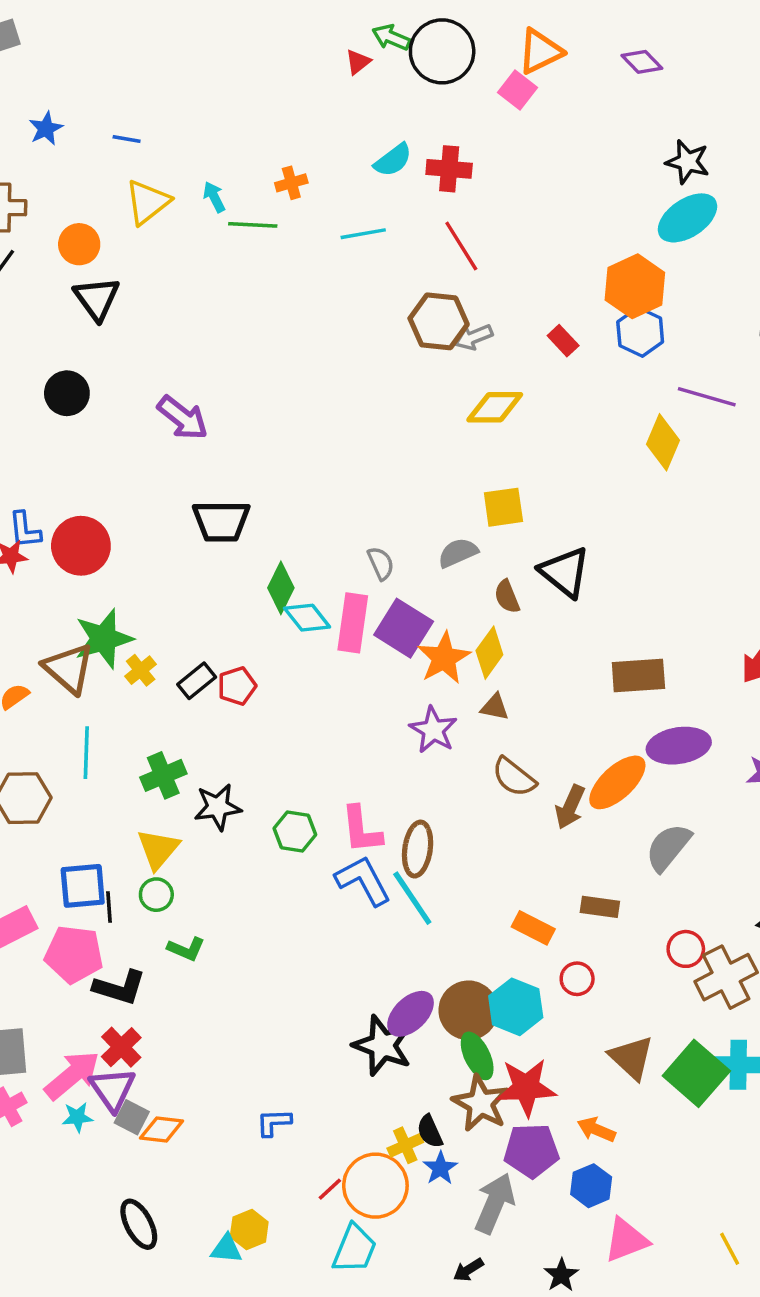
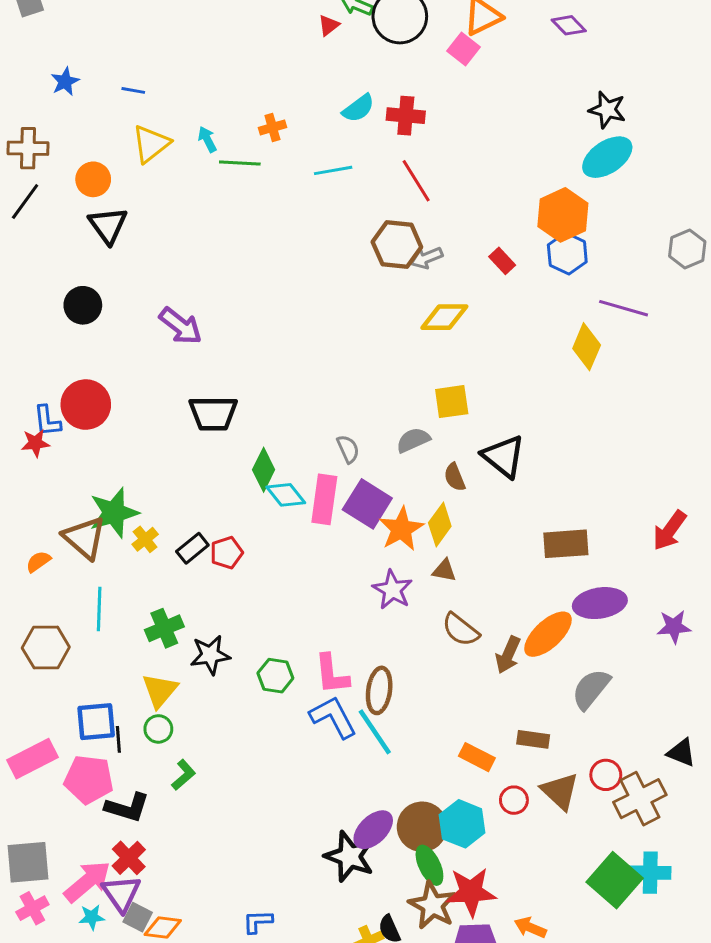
red circle: (81, 546) -> (86, 405), moved
green L-shape: (186, 949) -> (184, 775), turned -64
brown triangle: (631, 1058) -> (560, 791), moved

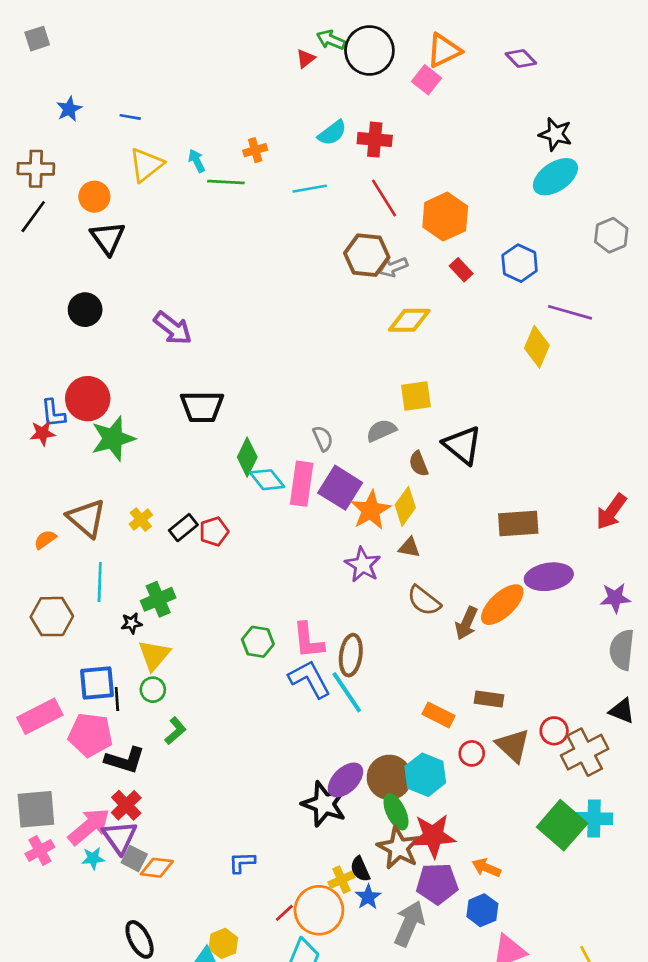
orange hexagon: (563, 215) -> (445, 217), moved
gray hexagon: (687, 249) -> (611, 235), moved
green star: (114, 513) -> (113, 439), moved
black star: (210, 655) -> (132, 623), moved, size x0.6
gray semicircle: (591, 689) -> (622, 650), moved, turned -33

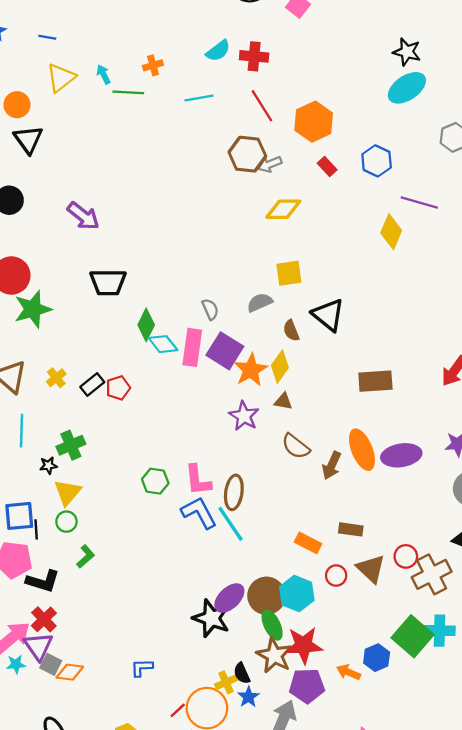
purple ellipse: (549, 577) -> (401, 455), moved
orange ellipse: (502, 605) -> (362, 450), turned -69
blue hexagon: (482, 910) -> (377, 658), moved

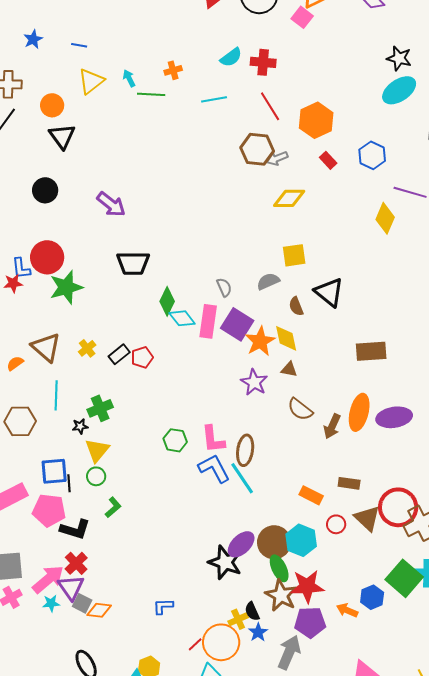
yellow diamond: (280, 367) -> (286, 338), turned -48
orange ellipse: (362, 450) -> (359, 412), turned 36
red circle: (406, 556) -> (398, 507), size x1.8

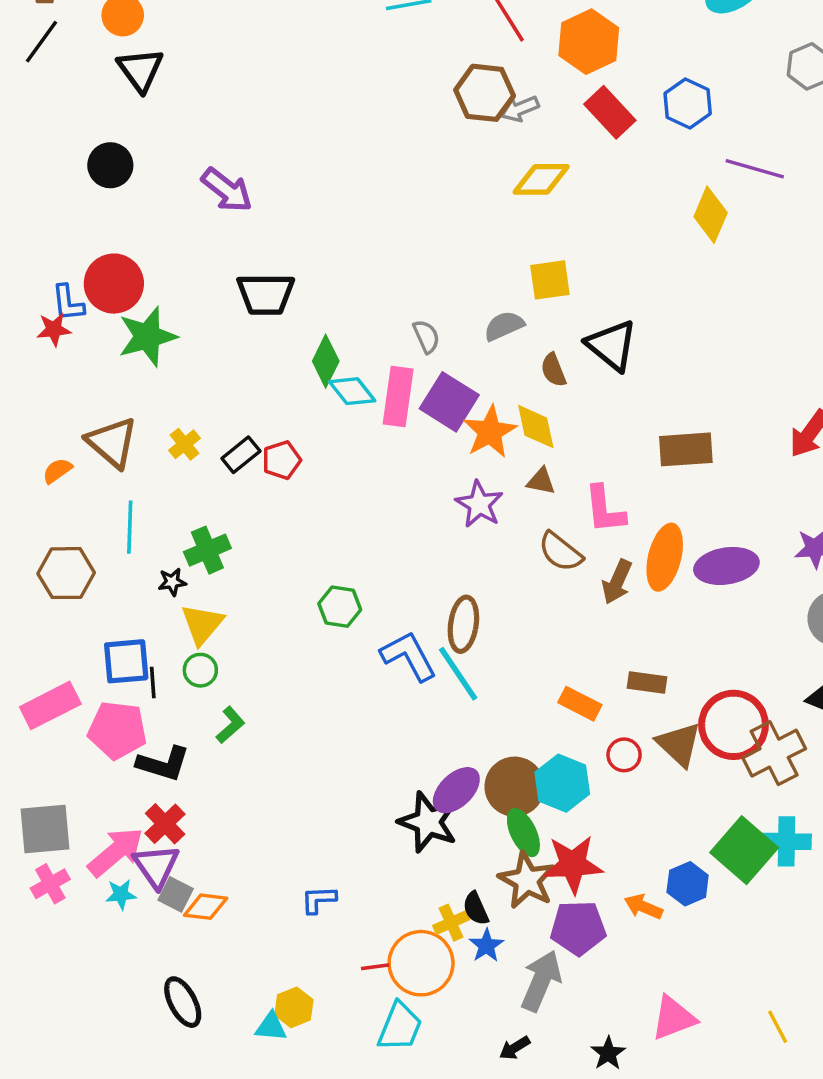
red rectangle: (328, 160) -> (610, 112), size x1.6
pink L-shape: (213, 439) -> (605, 509), moved
red line: (195, 644) -> (375, 967), turned 35

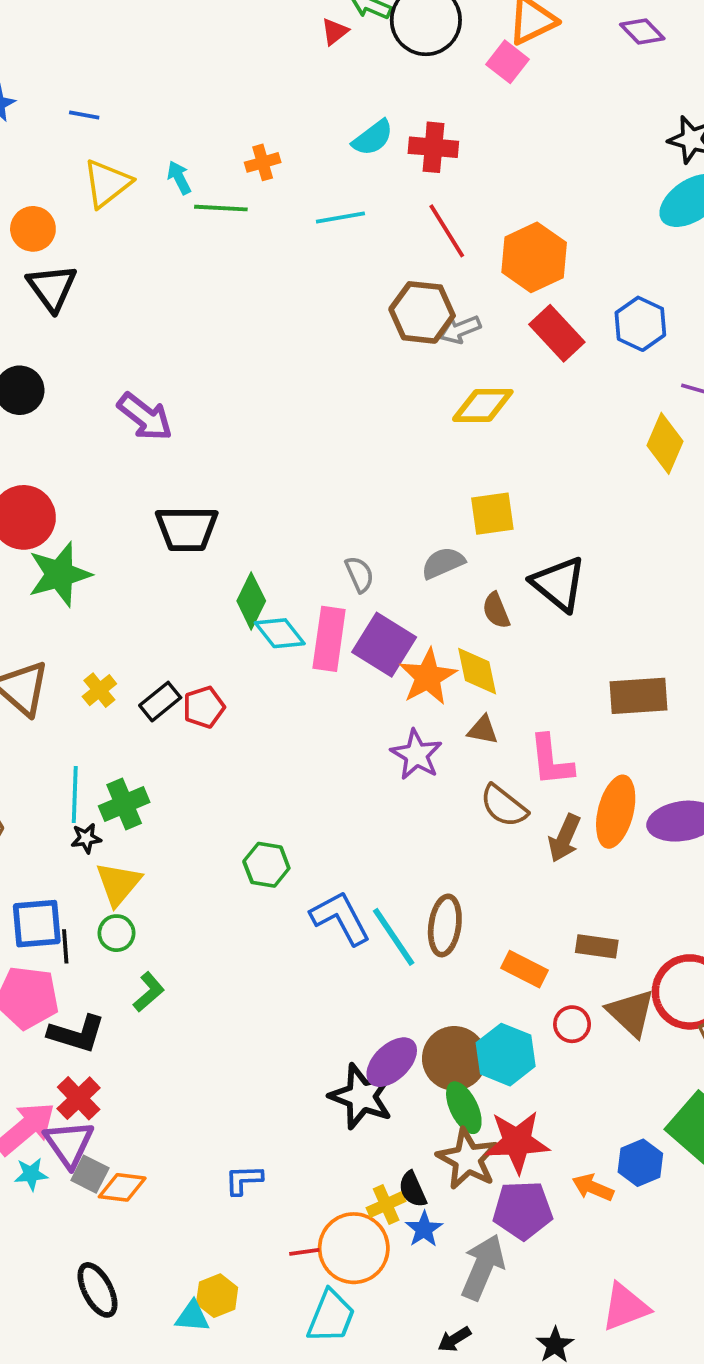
cyan line: (130, 527) -> (75, 795), moved
brown ellipse: (463, 624) -> (445, 925), moved

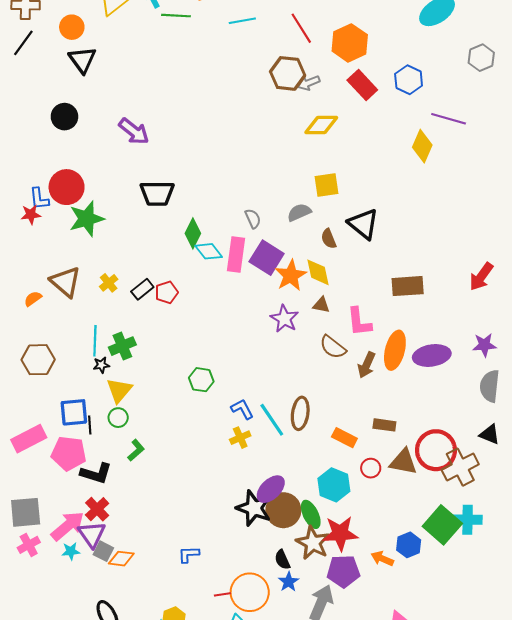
blue L-shape: (340, 918) -> (242, 409), size x0.7
brown triangle: (631, 1013) -> (403, 462), turned -32
brown circle: (454, 1058) -> (283, 510), moved
yellow cross: (386, 1205) -> (240, 438), moved

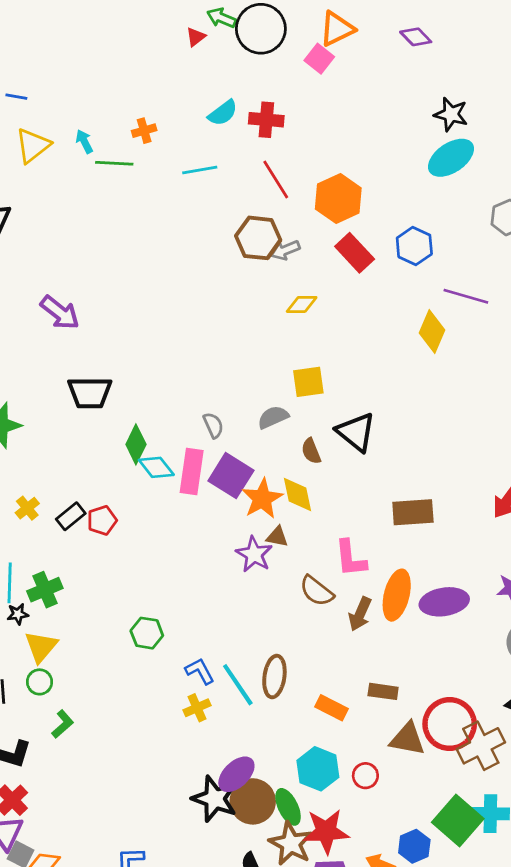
yellow diamond: (321, 125) -> (302, 304), size x0.7
brown triangle: (321, 305) -> (277, 537), moved
red circle: (371, 468) -> (365, 776), moved

